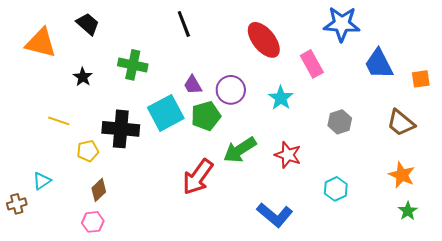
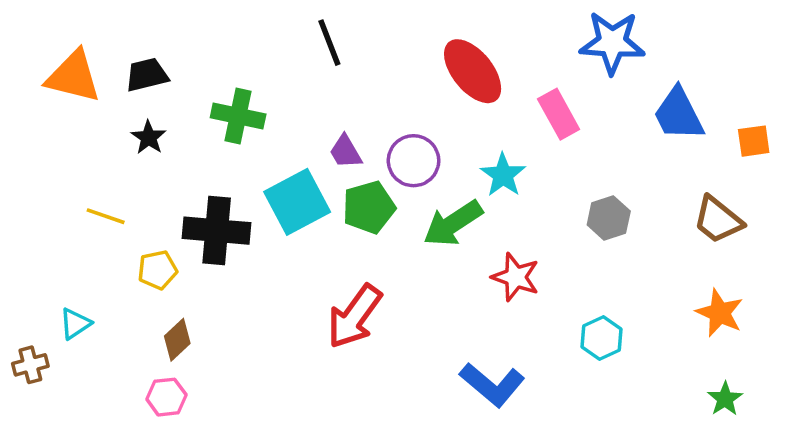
black trapezoid: (88, 24) -> (147, 75), moved, turned -55
green arrow: (240, 150) -> (453, 223), moved
green star: (408, 211) -> (725, 399), moved

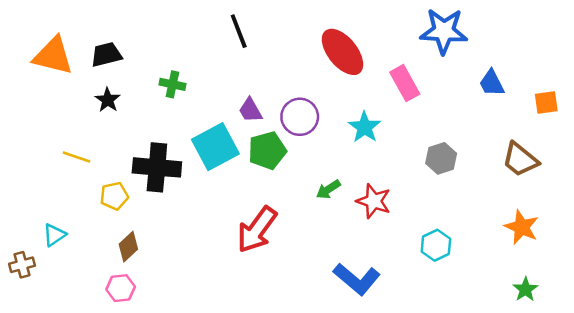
blue trapezoid: (678, 114) -> (492, 83), size x0.7
green cross: (238, 116) -> (173, 84), size x0.7
green arrow: (453, 223) -> (328, 189), moved, size x0.6

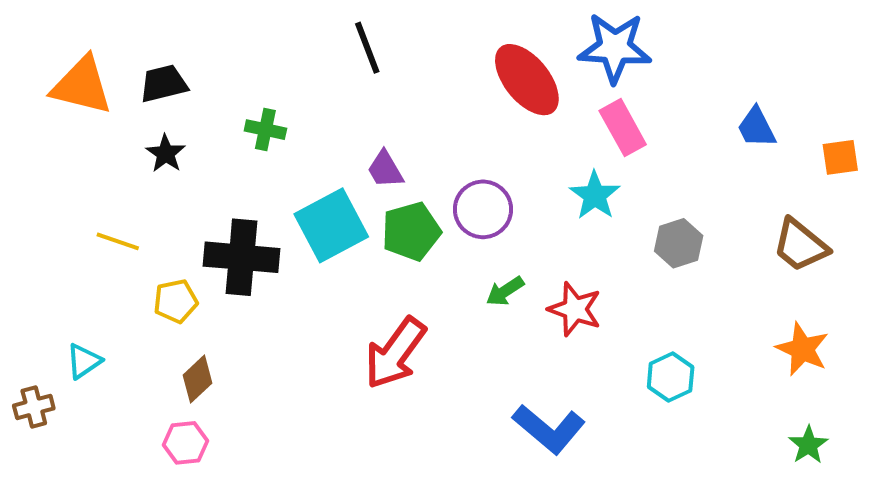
blue star: (444, 31) -> (615, 48), moved
purple circle: (300, 117) -> (483, 209), moved
cyan star: (365, 127) -> (595, 195), moved

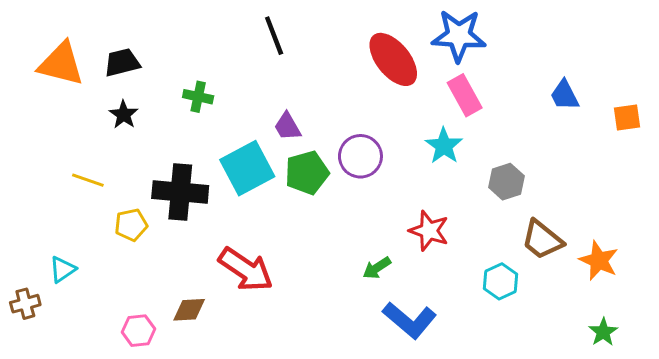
brown trapezoid: (800, 245) -> (542, 240), moved
green arrow: (505, 291) -> (377, 268), moved
red arrow: (395, 353) -> (246, 269), moved, turned -92
brown diamond: (198, 379) -> (189, 310), moved, turned 40

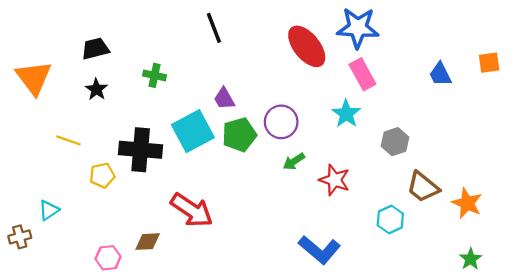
orange triangle: (61, 64) -> (34, 78), moved, turned 39
orange square: (627, 118) -> (489, 63), moved
green arrow: (377, 268) -> (294, 161), moved

